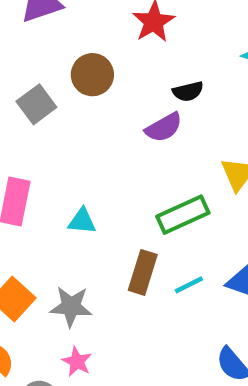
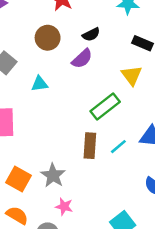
brown circle: (92, 75) -> (48, 38), moved
cyan triangle: (82, 221) -> (39, 84), moved
gray star: (71, 307) -> (53, 175), turned -30

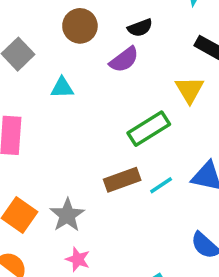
brown rectangle: (90, 146) -> (122, 180), turned 60

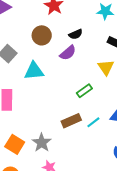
cyan triangle: (62, 88) -> (34, 71), size x1.5
green rectangle: (149, 129) -> (84, 91), size x0.7

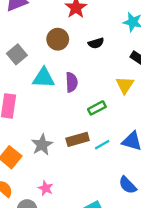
purple semicircle: (68, 53) -> (72, 82), moved, turned -60
gray star: (42, 143) -> (42, 145), moved

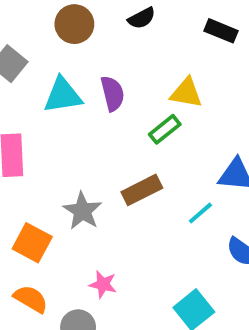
yellow triangle: (125, 85) -> (186, 93), moved, turned -42
cyan line: (102, 145) -> (200, 213), moved

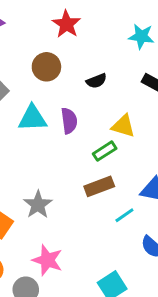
black semicircle: (142, 18) -> (96, 81), moved
brown rectangle: (142, 190) -> (99, 186), moved
pink star: (103, 284) -> (47, 260), size x1.5

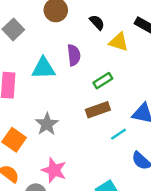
black semicircle: (96, 81) -> (97, 22), turned -112
cyan triangle: (32, 118) -> (43, 68), moved
yellow triangle: (123, 126) -> (119, 42), moved

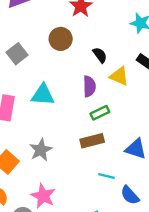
purple semicircle: (74, 55) -> (89, 86), moved
cyan line: (118, 134) -> (107, 176), moved, turned 42

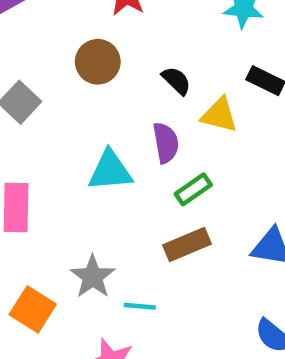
cyan triangle: (43, 95) -> (110, 171), moved
cyan line: (107, 176) -> (140, 306), moved

